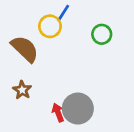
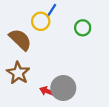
brown star: (22, 90) -> (18, 73), size x1.5
red arrow: (58, 113) -> (47, 91), turned -48

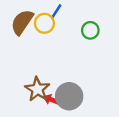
brown semicircle: (20, 40) -> (22, 22), moved, turned -100
brown star: (18, 73) -> (37, 89), moved

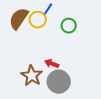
green circle: (90, 30) -> (69, 26), moved
red arrow: (51, 100) -> (52, 64), moved

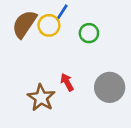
red arrow: (52, 64) -> (67, 82), turned 40
gray circle: (59, 82) -> (110, 87), moved

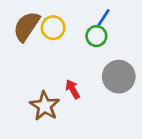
blue line: (62, 12) -> (103, 18), moved
gray circle: (110, 87) -> (119, 77), moved

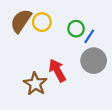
blue line: (103, 18) -> (89, 36), moved
red arrow: (73, 89) -> (57, 71), size x1.5

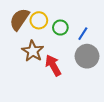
green circle: (76, 29) -> (60, 28), moved
brown star: (35, 84) -> (33, 51), moved

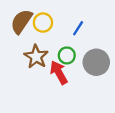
green circle: (60, 28) -> (67, 55), moved
blue line: (83, 34) -> (78, 28), moved

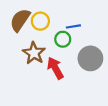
blue line: (78, 28) -> (73, 26), turned 48
green circle: (67, 55) -> (63, 39), moved

